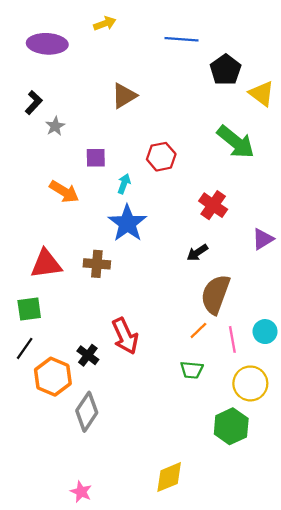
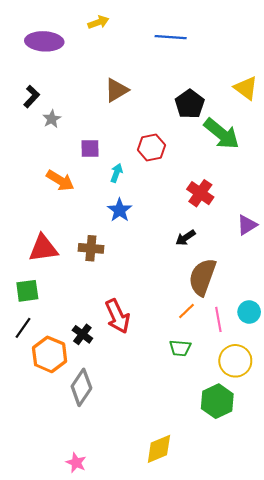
black pentagon: (226, 70) -> (190, 104), moved
blue star: (127, 223) -> (120, 210), size x0.7

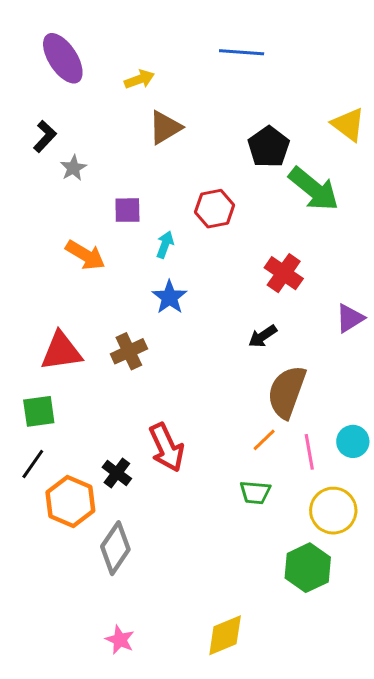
yellow arrow: (98, 22) -> (139, 79), moved
purple ellipse: (44, 41) -> (63, 58), turned 54
brown cross: (91, 248) -> (129, 351), turned -30
pink star: (76, 463) -> (120, 640), moved

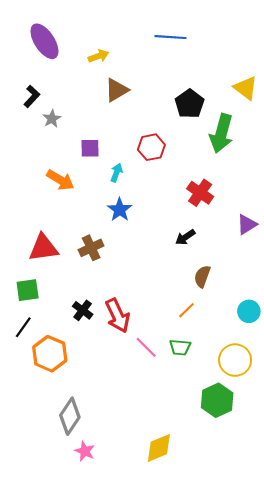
green arrow: (314, 189) -> (221, 133), turned 66
brown semicircle: (287, 392) -> (202, 276), size x0.6
pink line: (309, 452) -> (146, 347), moved, turned -35
black cross: (117, 473) -> (83, 310), moved
gray diamond: (115, 548) -> (70, 416), moved

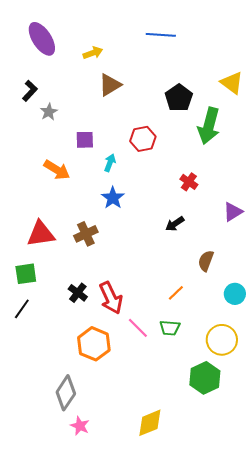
red cross: (200, 193) -> (189, 182), size x0.7
brown semicircle: (202, 276) -> (206, 261), moved
orange hexagon: (50, 354) -> (94, 344), moved

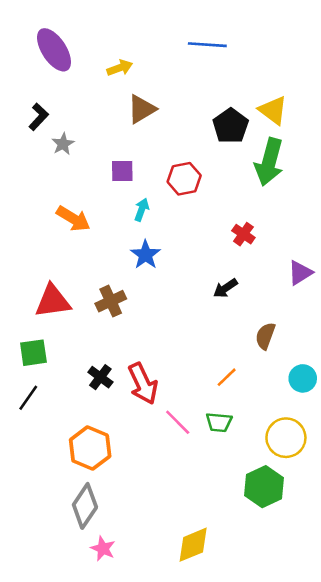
yellow triangle: (232, 83) -> (273, 110), moved
purple square: (85, 140) -> (122, 171), moved
orange hexagon: (94, 344) -> (90, 448), moved

